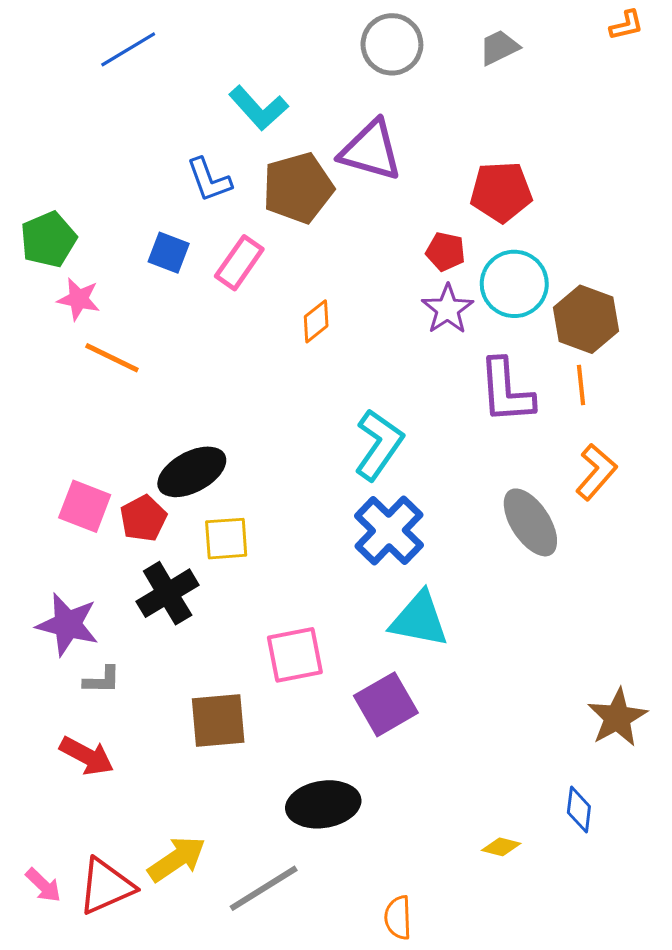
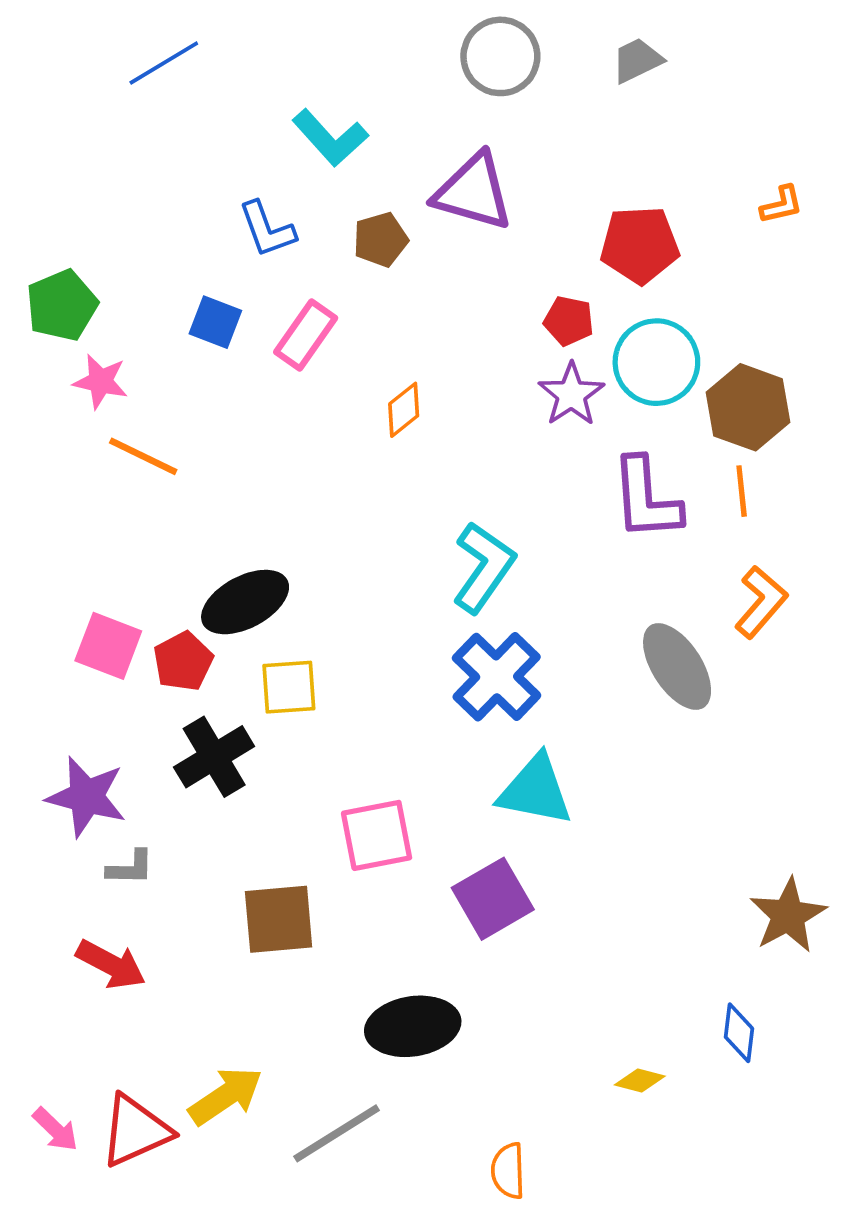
orange L-shape: (626, 25) -> (782, 205), moved
brown pentagon: (298, 188) -> (380, 240), size x0.6

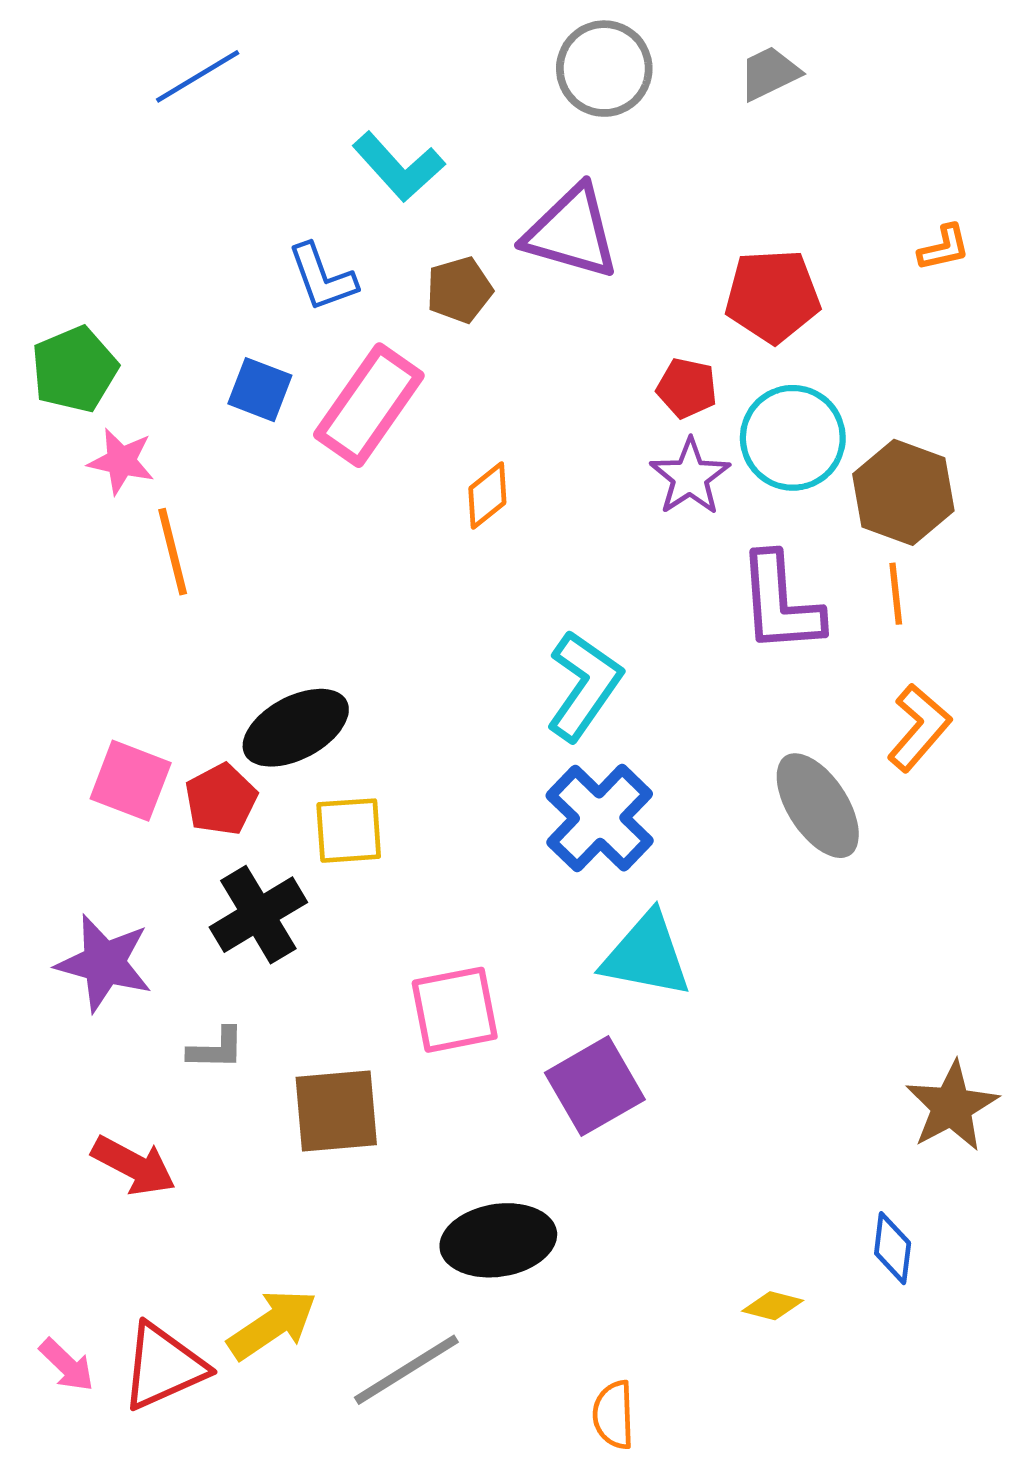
pink rectangle: (306, 335) -> (369, 405), size x1.4
orange line: (143, 456) -> (173, 552), turned 50
gray L-shape: (130, 868) -> (216, 1049), moved

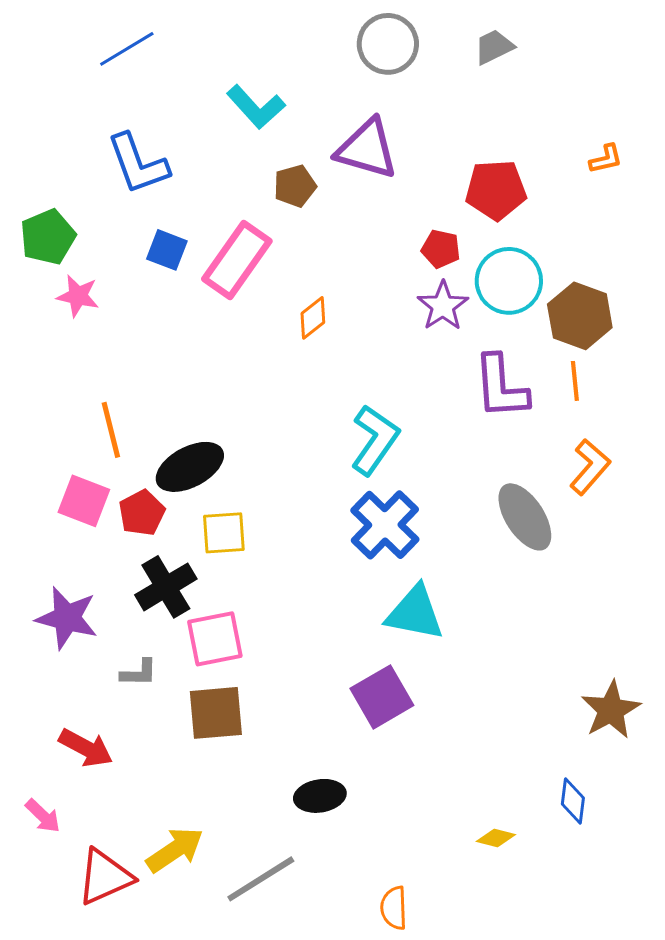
blue L-shape: (322, 277) -> (138, 164), moved, size x1.4
orange line: (173, 552) -> (111, 430), moved
pink square: (455, 1010) -> (215, 639), moved
black ellipse: (498, 1240) -> (320, 796), size x0.7
pink arrow: (67, 1365) -> (43, 816), moved

